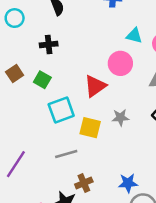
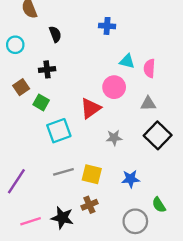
brown square: (15, 73) -> (21, 87), moved
yellow square: (90, 128) -> (92, 174), moved
brown cross: (84, 183) -> (89, 205), moved
blue star: (128, 183) -> (131, 179), moved

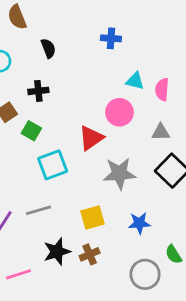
gray star: (114, 138) -> (119, 173), size x1.6
gray line: (63, 172) -> (38, 210), moved
yellow square: (92, 174) -> (92, 217), turned -30
black star: (62, 218) -> (57, 252), moved, turned -30

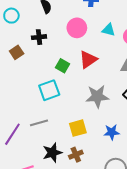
pink circle: (119, 112) -> (77, 28), moved
green square: (31, 131) -> (63, 66), moved
red triangle: (91, 138) -> (88, 60), moved

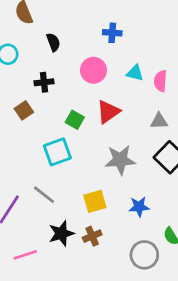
brown square: (17, 52) -> (24, 110), moved
gray line: (39, 123) -> (44, 195), turned 54

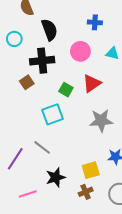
black semicircle: (53, 42) -> (49, 30), size x1.5
black cross: (44, 82) -> (42, 61), size x1.6
yellow square: (95, 201) -> (91, 170), moved
brown cross: (92, 236) -> (86, 192), moved

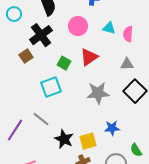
black cross: (42, 61) -> (41, 35), turned -30
black star: (56, 177) -> (64, 139), moved, turned -30

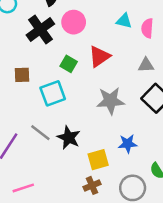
pink circle: (78, 26) -> (74, 22), moved
brown square: (26, 56) -> (22, 75), moved, turned 32
black star: (64, 139) -> (69, 138), moved

